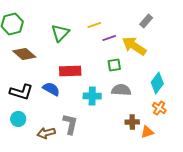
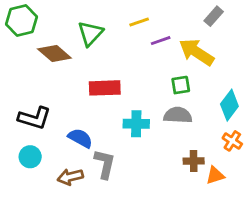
brown diamond: (24, 54) -> (54, 54), moved
green square: (114, 65) -> (181, 85), moved
blue semicircle: (51, 89) -> (80, 138), moved

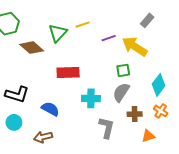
yellow line: (139, 22) -> (83, 25), moved
gray semicircle: (178, 115) -> (121, 92), turned -60
brown cross: (194, 161) -> (135, 114), moved
gray L-shape: (105, 164) -> (107, 128), moved

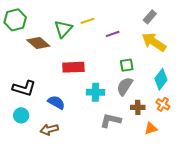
yellow arrow: (135, 46) -> (154, 42), moved
gray L-shape: (107, 128) -> (111, 120), turned -90

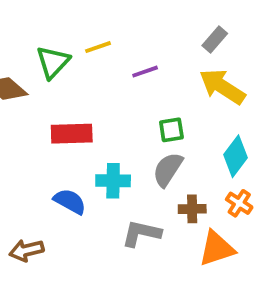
blue semicircle: (56, 102) -> (70, 201), moved
orange triangle: (151, 128) -> (217, 248), size x1.5

